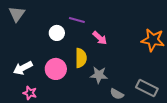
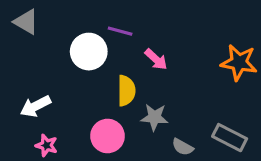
gray triangle: (17, 14) -> (26, 22), turned -36
white circle: (57, 33) -> (89, 52), size x1.5
pink circle: (56, 69) -> (108, 136), moved

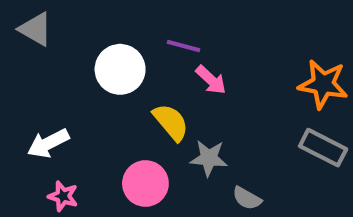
purple line: (120, 31) -> (183, 46), moved
yellow semicircle: (126, 91) -> (171, 122), turned -40
gray rectangle: (230, 138) -> (323, 148), moved

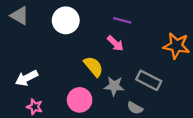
purple line: (183, 46) -> (122, 20), moved
white circle: (120, 69) -> (66, 20), moved
gray rectangle: (323, 148) -> (149, 80), moved

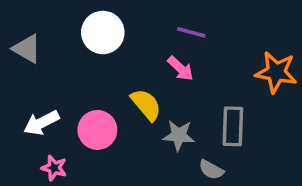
gray triangle: (20, 16) -> (27, 49), moved
gray rectangle: (149, 80) -> (233, 126), turned 65
pink circle: (80, 100) -> (97, 130), moved

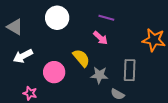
white arrow: (41, 123) -> (23, 56), moved

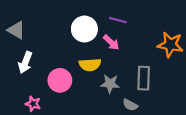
white circle: (57, 18) -> (84, 29), moved
white arrow: (23, 56) -> (25, 62), turned -42
yellow semicircle: (81, 58) -> (90, 65), turned 126

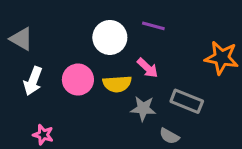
pink arrow: (111, 42) -> (148, 68), moved
gray rectangle: (144, 78) -> (187, 101), turned -70
pink circle: (60, 80) -> (78, 80), moved

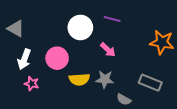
yellow semicircle: (117, 84) -> (79, 79), moved
gray rectangle: (187, 101) -> (150, 83), moved
pink star: (43, 135) -> (32, 84), moved

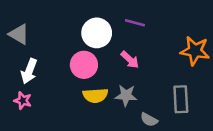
pink circle: (57, 58) -> (84, 65), moved
gray rectangle: (150, 83) -> (181, 99), turned 65
pink star: (32, 84) -> (23, 101), moved

